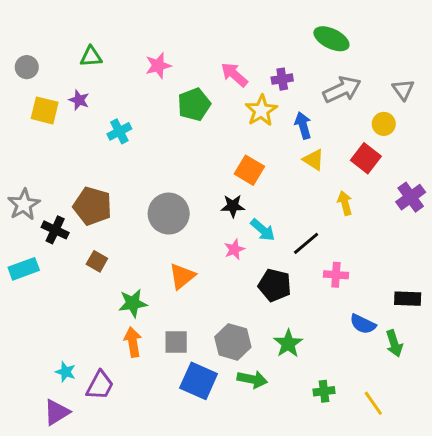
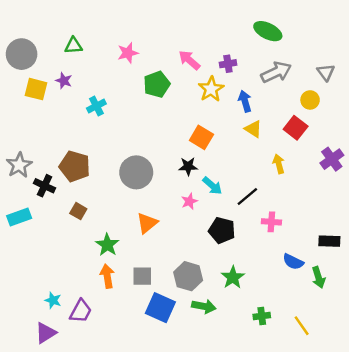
gray circle: (27, 67) -> (22, 54), size x1.6
green star: (133, 303) -> (107, 245), turned -30

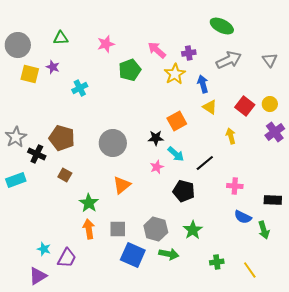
yellow circle: (310, 100) -> (270, 104), moved
orange square: (201, 137) -> (177, 121), moved, turned 30
pink cross: (271, 222) -> (235, 186), moved

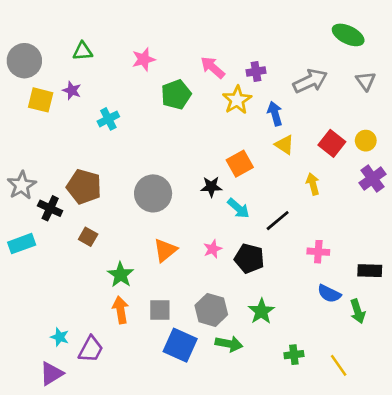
green ellipse: (222, 26) -> (348, 35), moved
pink star: (157, 167) -> (213, 249), moved

